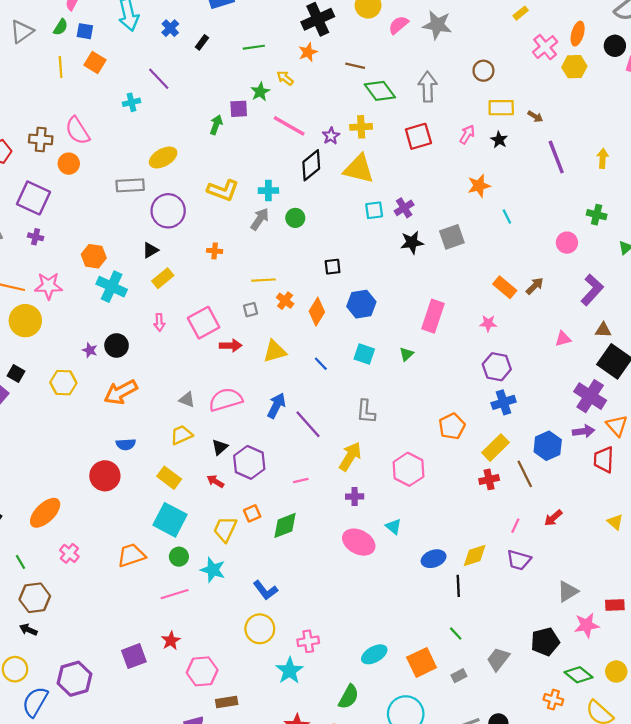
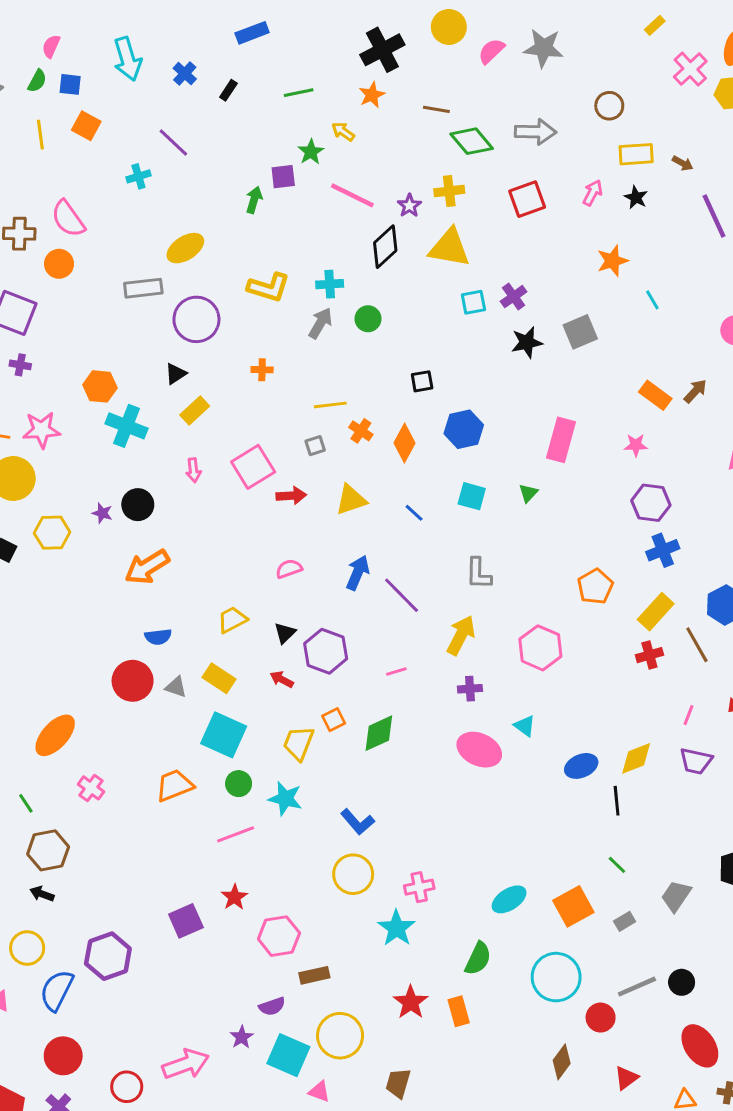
gray arrow: (428, 87) -> (535, 132), turned 96
yellow hexagon: (63, 383) -> (52, 533), moved
gray triangle: (187, 400) -> (176, 687), moved
pink semicircle: (226, 400) -> (289, 569), size x0.6

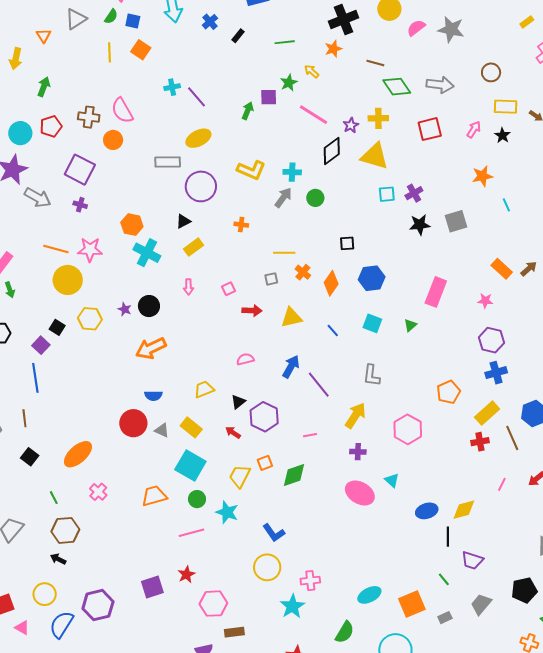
purple line: (173, 143) -> (196, 97), moved
pink square: (253, 467) -> (228, 289), size x0.5
purple trapezoid: (696, 761) -> (472, 560), moved

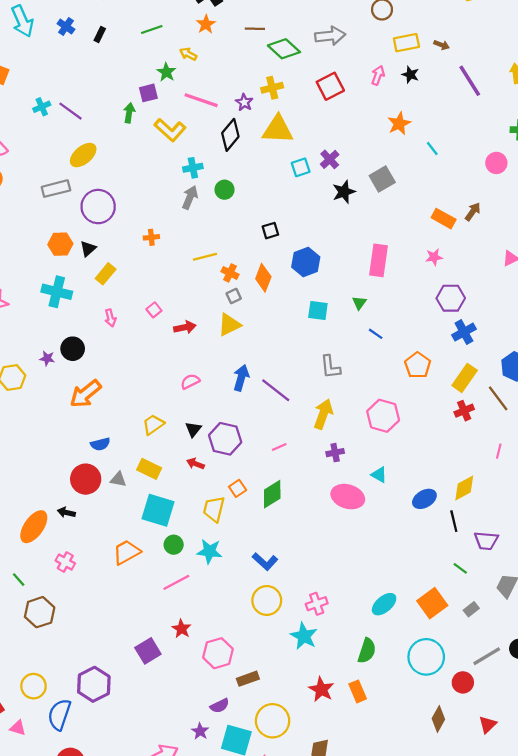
yellow L-shape: (251, 170) -> (170, 130), moved, turned 32
orange hexagon: (132, 225) -> (60, 244), moved
gray square: (271, 279) -> (234, 296), moved
blue line: (333, 331) -> (376, 334), moved
black arrow: (58, 559) -> (66, 512), moved

